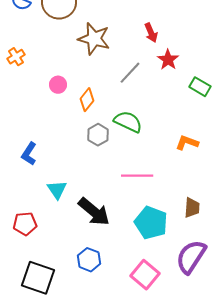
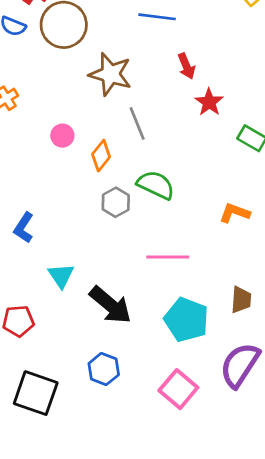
gray line: (130, 73) -> (137, 124), moved, turned -65

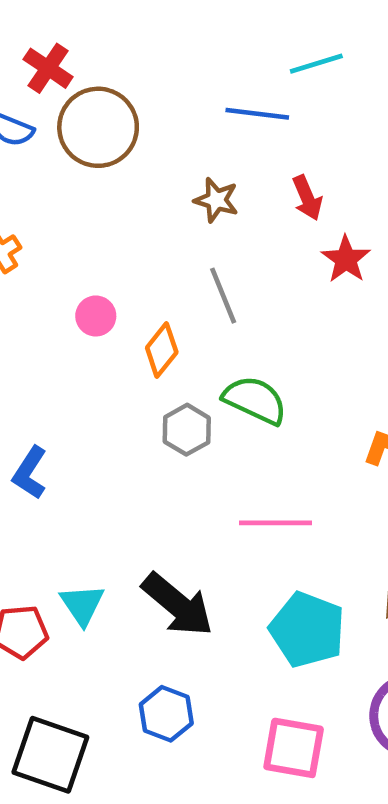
brown star: (110, 74) -> (216, 200), moved, size x0.6
cyan triangle: (61, 276) -> (82, 605), moved
pink square: (178, 389) -> (294, 748), turned -30

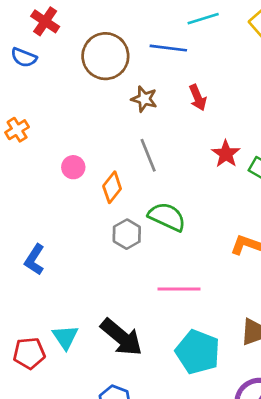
brown circle: (98, 127) -> (105, 56), moved
red star: (346, 259) -> (226, 154), moved

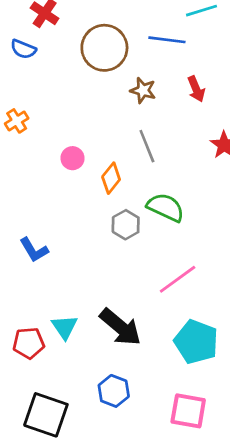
blue L-shape: (34, 260) -> (34, 250), turned -64
pink line: (179, 289) -> (178, 279), turned -36

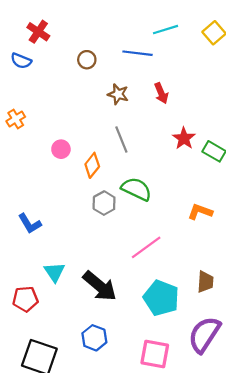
brown circle: (104, 48) -> (87, 60), size x0.5
cyan triangle: (65, 327) -> (54, 272), moved

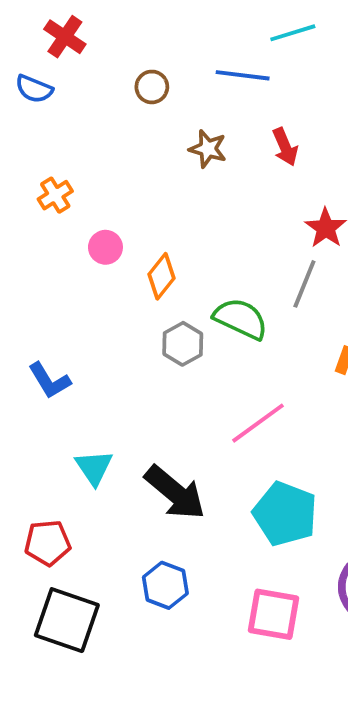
orange cross: (16, 119) -> (55, 195), moved
gray line: (121, 139) -> (304, 284), moved, turned 44
red pentagon: (25, 299) -> (48, 543), moved

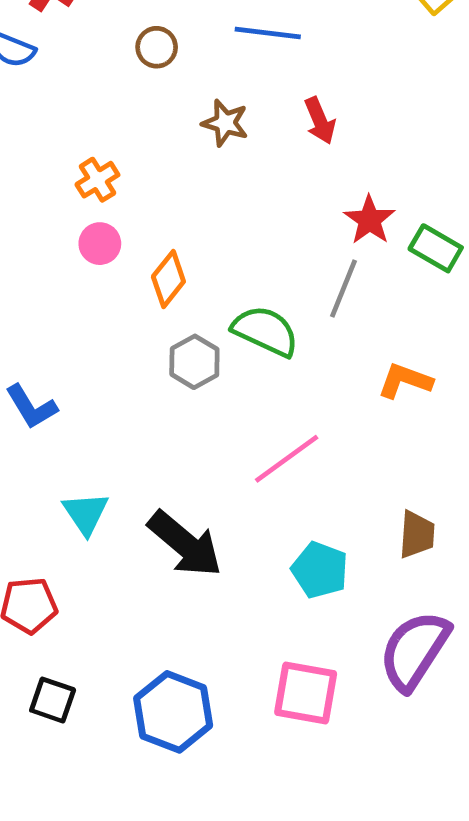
orange cross: (55, 195) -> (97, 180), moved
cyan pentagon: (285, 514) -> (320, 570), size x0.7
blue hexagon: (165, 585) -> (173, 712), moved, size x1.4
black square: (67, 620) -> (53, 700), size x0.6

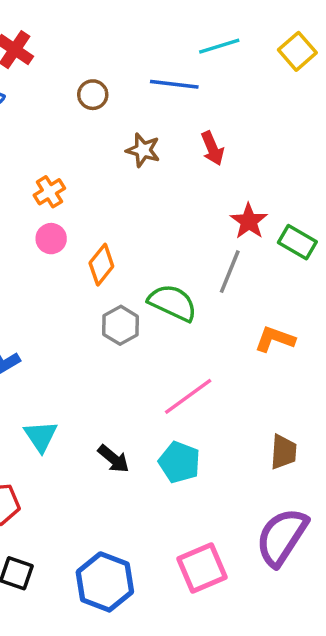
black arrow: (185, 544) -> (114, 459), size x0.6
cyan pentagon: (320, 570) -> (179, 462), moved
pink square: (306, 693) -> (202, 568), turned -33

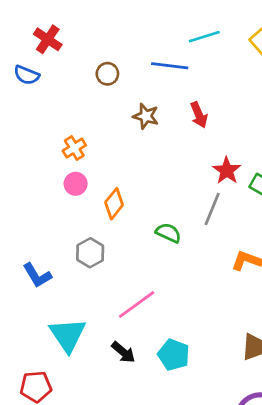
green semicircle: (173, 303) -> (168, 233), size x0.7
gray hexagon: (120, 325) -> (90, 253), moved
pink line: (188, 396) -> (137, 304), moved
cyan triangle: (41, 436) -> (68, 335), size x1.4

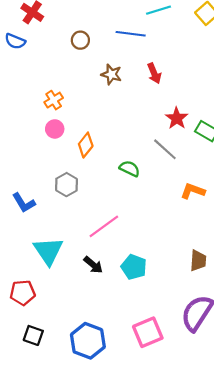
gray line: (212, 209) -> (165, 149), turned -70

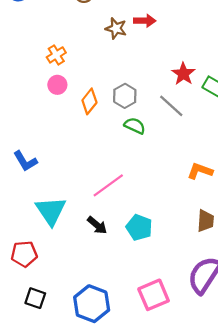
red arrow: (154, 73) -> (145, 21), moved, turned -66
gray hexagon: (66, 185) -> (125, 96), moved
orange L-shape: (193, 191) -> (200, 171), moved

